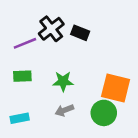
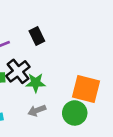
black cross: (51, 29) -> (18, 71), moved
black rectangle: (80, 33) -> (37, 36), moved, turned 42

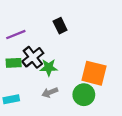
black rectangle: (37, 36) -> (60, 26), moved

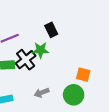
green star: (49, 67) -> (41, 50), moved
orange square: (94, 73) -> (83, 75), size x0.6

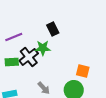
gray arrow: (42, 93) -> (44, 88), turned -112

